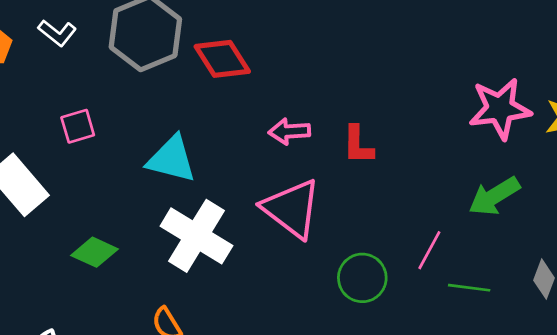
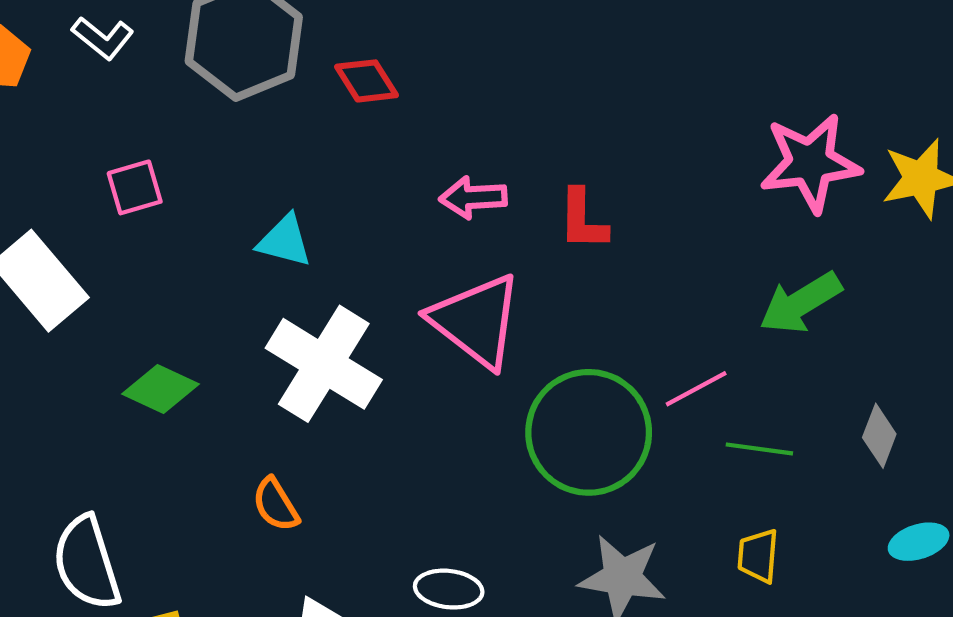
red diamond: (222, 59) -> (366, 81), size x0.7
cyan triangle: (172, 159) -> (285, 241), size x0.7
pink line: (429, 250) -> (696, 389), turned 33
green circle: (362, 278) -> (589, 432), size x1.6

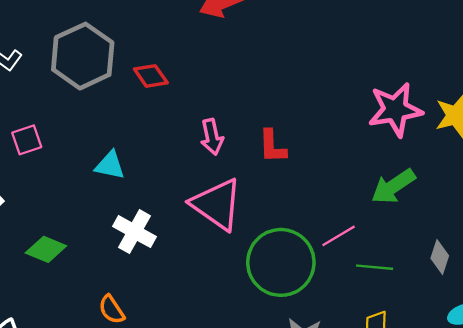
pink arrow: (473, 197) -> (212, 137), turned -96
white cross: (324, 364) -> (134, 232), size x0.7

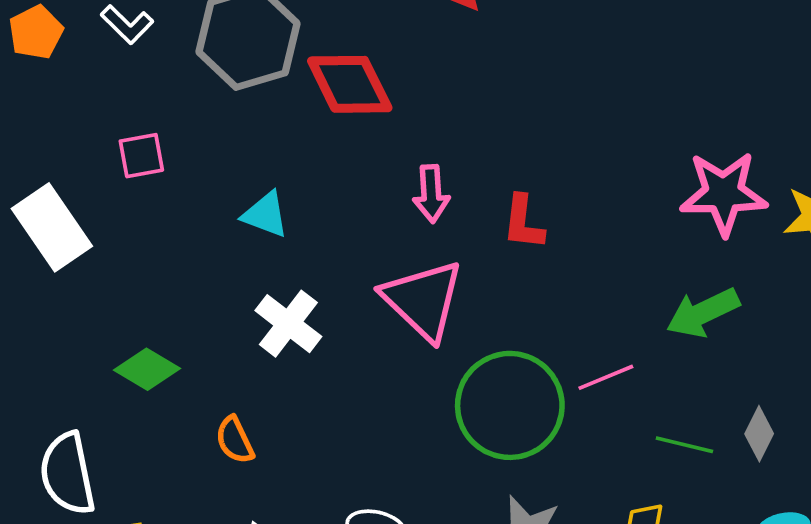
red diamond: (151, 76) -> (350, 84), size x1.6
green diamond: (46, 249) -> (147, 369), moved
green line: (375, 267) -> (684, 445), moved

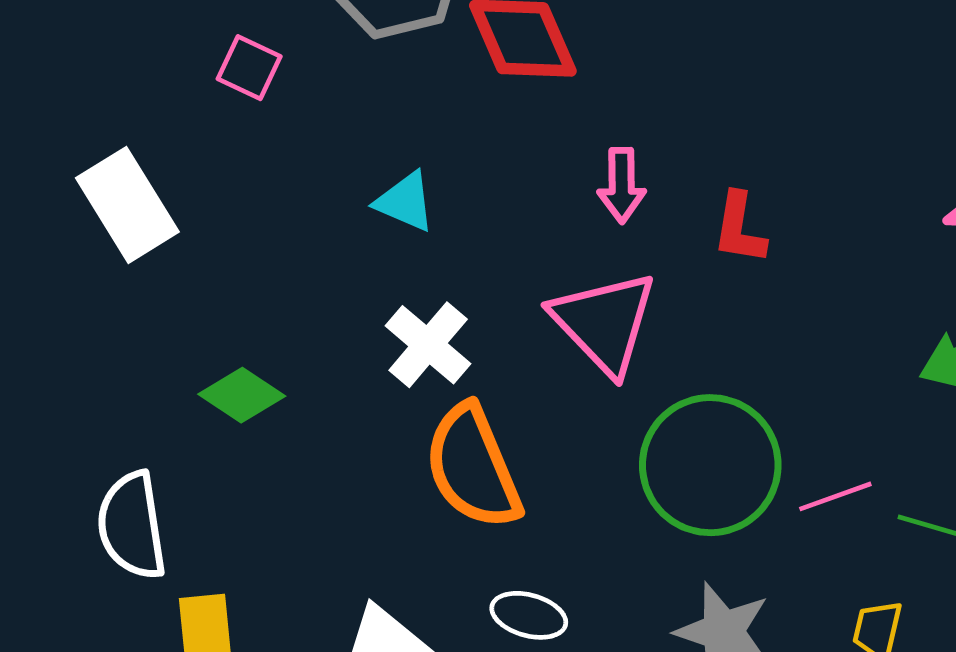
pink square: (141, 156) -> (249, 68), moved, turned 33
pink line: (606, 377) -> (835, 496), moved
orange semicircle: (235, 440) -> (473, 467), moved, size x2.0

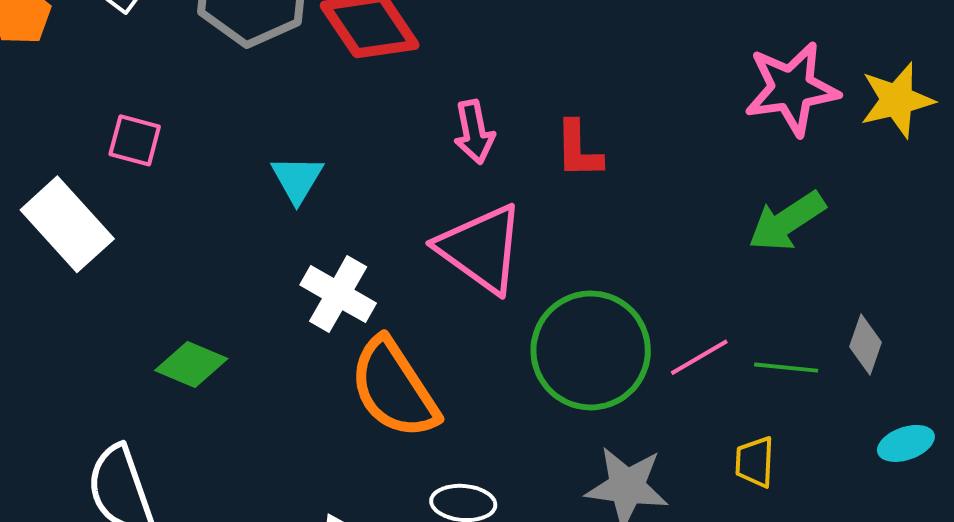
pink square: (249, 68) -> (135, 140), moved
cyan triangle: (405, 202) -> (297, 179), turned 48

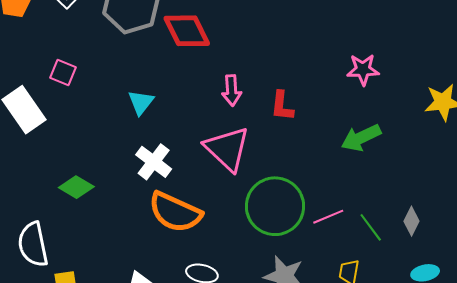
pink star: (792, 89) -> (363, 70), moved, size x0.7
green arrow: (787, 221) -> (361, 138), moved
green line: (786, 368) -> (371, 227), turned 40
orange semicircle: (394, 388) -> (175, 212), turned -40

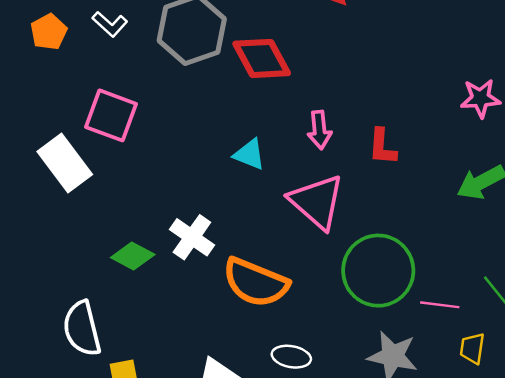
pink square: (63, 72) -> (111, 115), size x1.6
cyan triangle: (141, 102) -> (249, 154), moved, turned -44
white cross: (154, 162) -> (192, 237), moved
pink line: (328, 217) -> (440, 305), moved, turned 32

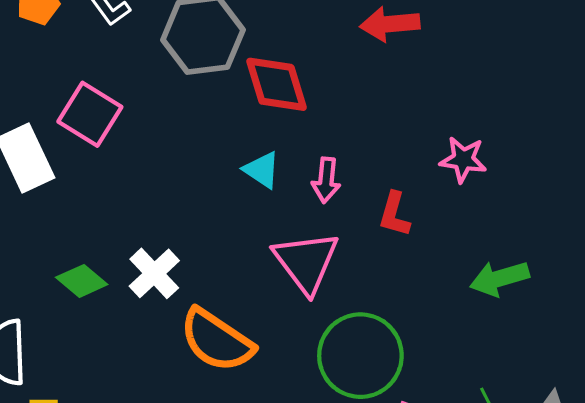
pink star: (480, 98) -> (463, 160), moved
cyan triangle: (249, 154) -> (262, 170), moved

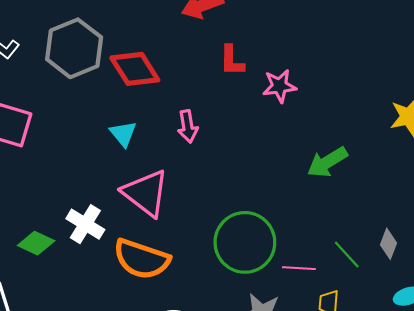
cyan triangle: (262, 170) -> (123, 134), moved, turned 32
red L-shape: (394, 214) -> (232, 61), moved
pink triangle: (306, 262) -> (146, 193), moved

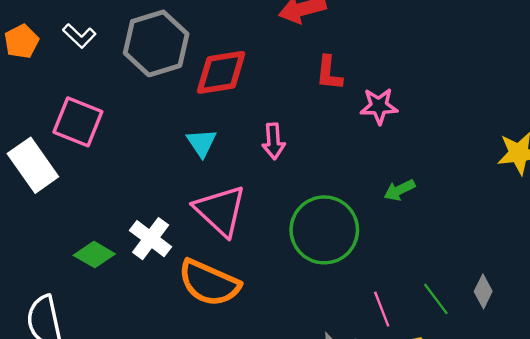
red diamond: (135, 69) -> (221, 72), turned -72
green arrow: (327, 162) -> (399, 190), moved, size x0.7
green circle: (245, 242) -> (324, 230), moved
pink line: (299, 268) -> (382, 309), turned 60

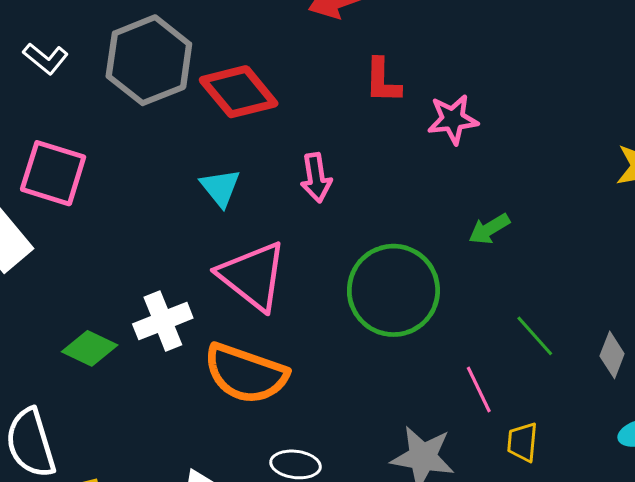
red diamond: (221, 72) -> (239, 92), turned 64
white cross: (151, 239) -> (163, 321), turned 36
green line: (436, 299) -> (535, 336), moved

